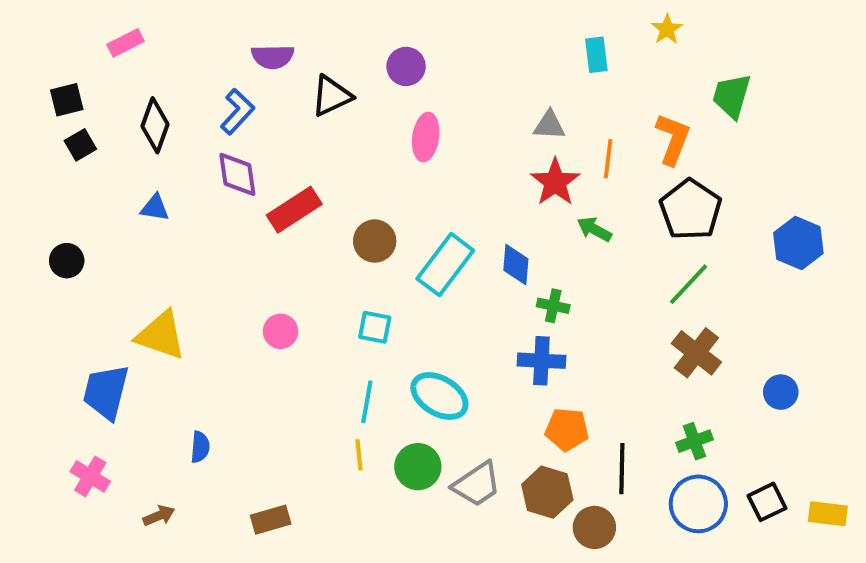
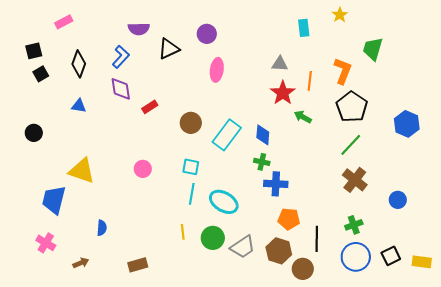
red rectangle: (294, 210) -> (150, 107), size x0.6
green cross: (553, 306) -> (262, 162), moved
cyan line: (367, 402) -> (192, 194), moved

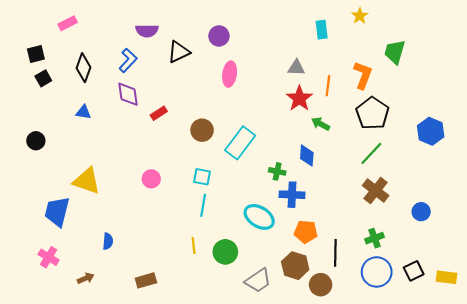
blue diamond: (263, 135) -> (307, 156), moved
cyan ellipse: (224, 202) -> (259, 217), moved
gray trapezoid: (243, 247) -> (258, 280), moved

